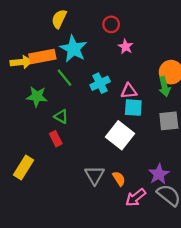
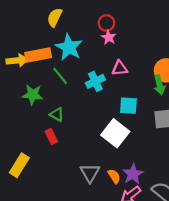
pink star: (126, 47) -> (109, 37), moved
pink triangle: (129, 91) -> (120, 68), moved
purple star: (159, 174) -> (133, 174), moved

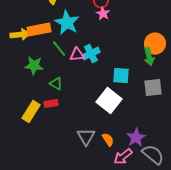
pink triangle: (120, 68) -> (77, 55), moved
red rectangle: (51, 137) -> (51, 104), turned -72
yellow rectangle: (19, 165) -> (31, 112), moved
purple star: (133, 174) -> (136, 138), moved

